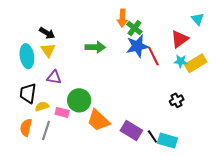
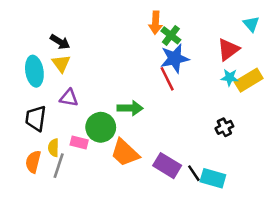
green arrow: (95, 47) -> (130, 108), moved
red line: (153, 56) -> (167, 79), moved
yellow semicircle: (42, 106) -> (54, 148), moved, turned -72

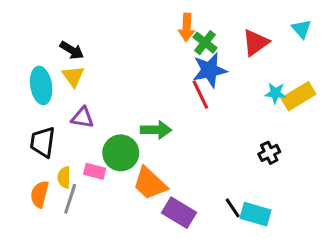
red triangle: (228, 49) -> (256, 43), moved
purple rectangle: (167, 166) -> (179, 213), moved

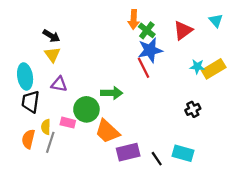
cyan ellipse: (41, 85) -> (25, 76), moved
black line: (233, 208) -> (157, 159), moved
purple rectangle: (179, 213) -> (128, 152), turned -45

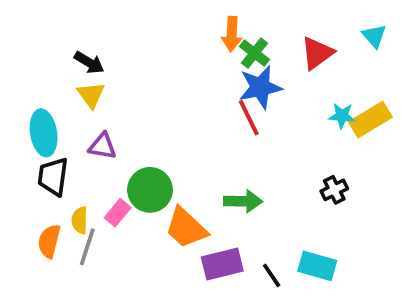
green arrow: (112, 93) -> (243, 201), moved
pink rectangle: (68, 123) -> (118, 213), turned -64

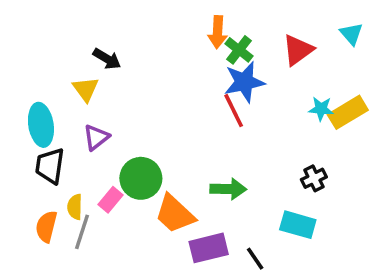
black arrow: (89, 63) -> (107, 59), moved
purple triangle: (102, 146) -> (96, 137), turned -48
cyan rectangle: (317, 266) -> (298, 225), moved

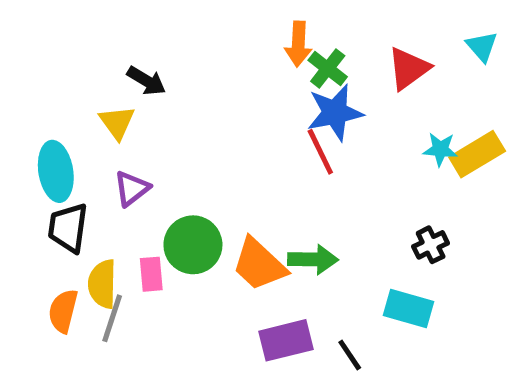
pink rectangle: (111, 200) -> (151, 274), turned -45
yellow semicircle: (75, 207) -> (102, 284), size x1.4
orange trapezoid: (175, 214) -> (259, 264), moved

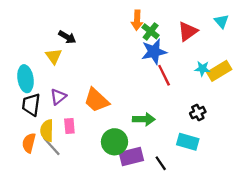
red line: (320, 152) -> (164, 75), moved
purple triangle: (132, 188) -> (58, 97), moved
green circle: (193, 245) -> (114, 142), moved
orange trapezoid: (259, 264) -> (96, 100), moved
gray line: (112, 318) -> (51, 146), turned -60

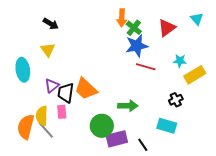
black arrow: (67, 37) -> (51, 24), moved
yellow rectangle: (219, 71) -> (195, 75), moved
red line: (164, 75) -> (146, 67), turned -48
black trapezoid: (31, 105) -> (66, 93), moved
orange semicircle: (29, 143) -> (26, 127), size x1.4

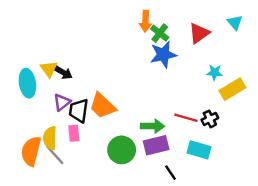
black arrow: (51, 24) -> (63, 72), moved
yellow triangle: (48, 50) -> (49, 69), moved
red line: (146, 67) -> (186, 118), moved
purple rectangle: (117, 139) -> (156, 145), moved

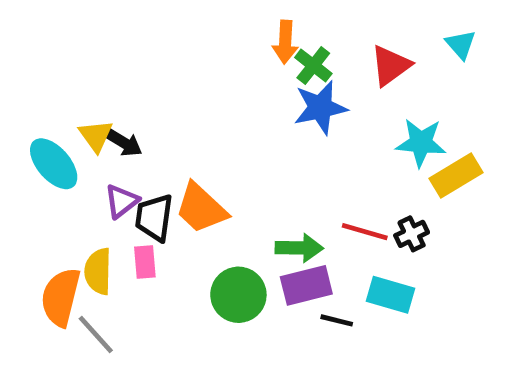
cyan star: (215, 72) -> (421, 143), size x1.5
cyan ellipse: (27, 83) -> (54, 164), turned -32
gray line: (55, 155) -> (96, 335), moved
black line: (170, 173) -> (337, 320), moved, turned -42

